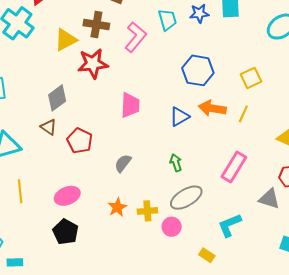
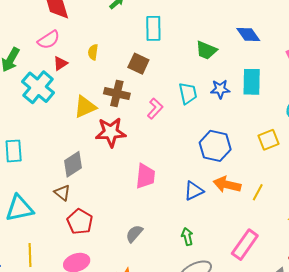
pink L-shape: (136, 37) -> (155, 109), size x0.7
yellow square: (251, 78) -> (269, 140), moved
red pentagon: (80, 141) -> (80, 222), moved

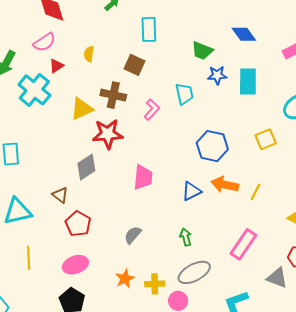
blue star: (220, 89) -> (217, 75), moved
gray diamond: (73, 164) -> (86, 167), moved

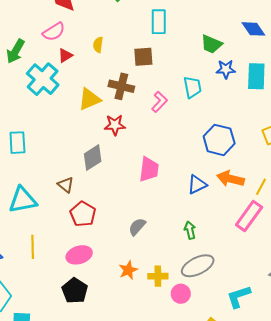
brown square: (135, 65) -> (143, 57), turned -30
red star: (108, 134) -> (115, 125), size x0.7
pink rectangle: (243, 244) -> (249, 216), moved

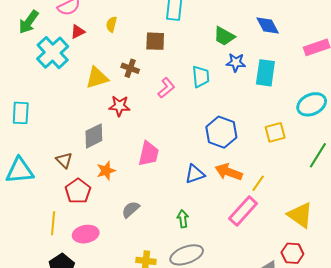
brown cross: (121, 86) -> (130, 68), size x0.7
yellow line: (33, 247) -> (53, 223), moved
pink ellipse: (79, 255) -> (86, 234), moved
orange star: (128, 270) -> (106, 171), moved

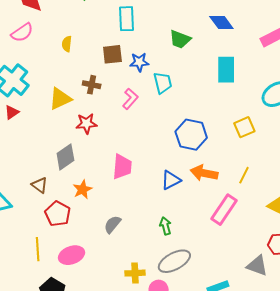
red triangle: (78, 32) -> (12, 112), moved
blue star: (236, 63) -> (139, 62), moved
yellow line: (258, 183) -> (244, 175), moved

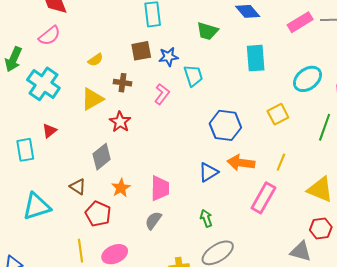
yellow semicircle: (67, 44) -> (95, 60), moved, turned -126
red triangle: (12, 112) -> (49, 131), moved
red star: (86, 124) -> (120, 122), turned -30
pink trapezoid: (122, 167) -> (160, 188), moved

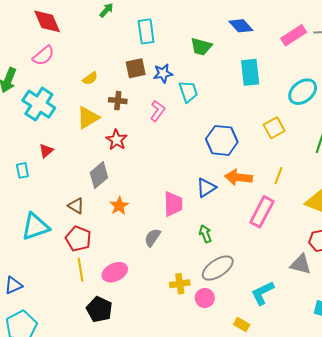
cyan rectangle: (25, 150) -> (22, 170), size x0.7
pink trapezoid: (160, 188) -> (173, 204), moved
red pentagon: (98, 214) -> (78, 239), moved

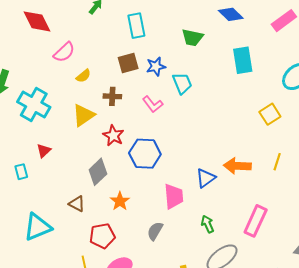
pink semicircle: (43, 56) -> (64, 52), moved
pink L-shape: (158, 111) -> (153, 104), turned 110
blue hexagon: (222, 140) -> (145, 154), moved
pink rectangle: (262, 212) -> (256, 221), moved
red pentagon: (78, 239) -> (102, 236), moved, turned -30

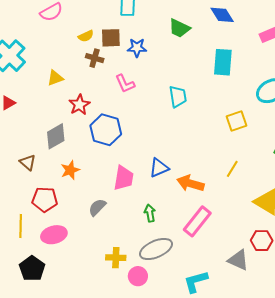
yellow semicircle: (83, 76) -> (86, 36), moved
cyan trapezoid: (182, 83) -> (178, 96), moved
brown cross: (112, 96) -> (95, 58), moved
yellow triangle: (83, 115) -> (55, 78), size x0.7
orange arrow: (237, 166) -> (190, 183), moved

